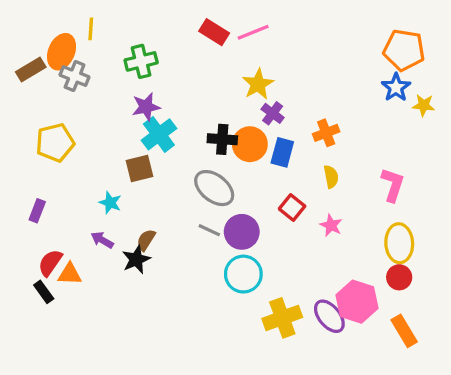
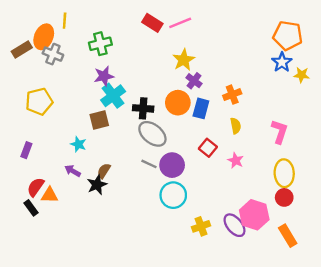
black cross: (222, 139) -> (143, 108), moved
yellow cross: (282, 318) -> (201, 226), size x0.7

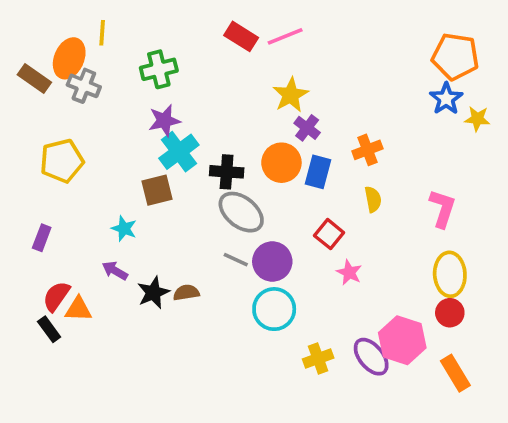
brown rectangle: (22, 49) -> (34, 78), turned 66
pink star: (236, 160) -> (349, 272), moved
brown semicircle: (104, 171) -> (186, 293), moved, turned 49

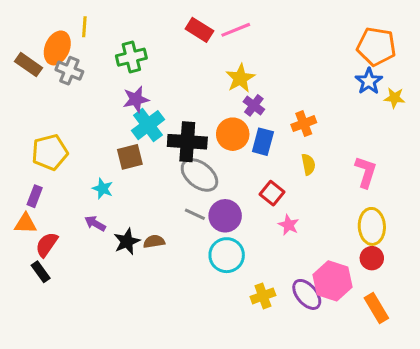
yellow pentagon: (62, 161) -> (50, 152), moved
black cross: (227, 172) -> (187, 142), size x1.4
orange triangle: (78, 309) -> (25, 223), moved

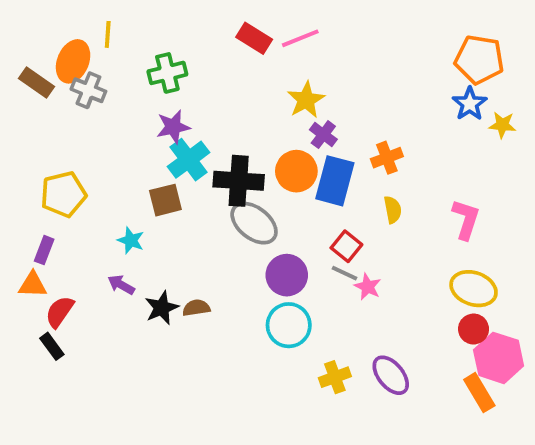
blue rectangle: (263, 142) -> (335, 181), size x1.4
gray line: (195, 214) -> (345, 273), moved
yellow ellipse: (372, 226) -> (474, 289), turned -68
pink hexagon: (332, 281) -> (499, 358), moved

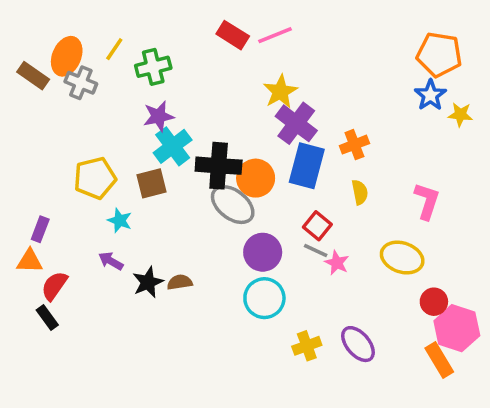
yellow line: (108, 34) -> (114, 49), moved, turned 30
purple cross: (323, 135) -> (296, 123), size x1.6
orange circle: (296, 171) -> (256, 178), moved
yellow pentagon: (63, 194) -> (95, 178), moved
yellow ellipse: (474, 289) -> (402, 258), moved

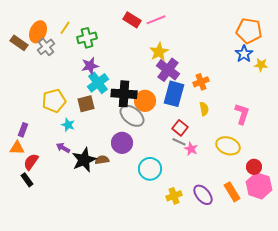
gray cross: (81, 83) -> (46, 47), turned 30
purple circle: (263, 252) -> (122, 143), moved
black star: (148, 282) -> (84, 160), size x1.4
red circle: (434, 302) -> (254, 167), moved
orange rectangle: (439, 360) -> (232, 192), moved

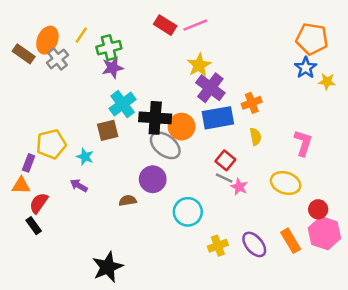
purple star: (90, 66) -> (113, 68), moved
blue rectangle: (174, 94) -> (218, 118), turned 65
yellow pentagon: (54, 101) -> (51, 144), moved
black star: (84, 160) -> (108, 267), moved

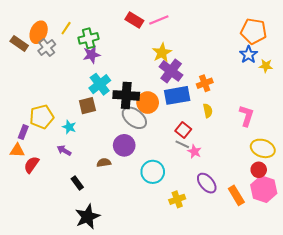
yellow ellipse: (286, 183) -> (263, 148), moved
black rectangle: (34, 226) -> (77, 183), moved
purple ellipse: (254, 244) -> (207, 183), moved

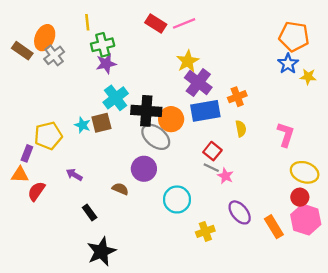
yellow line: (66, 28) -> (87, 22), moved, turned -40
cyan star: (69, 127) -> (82, 125), moved
brown semicircle: (104, 163) -> (120, 189), turned 32

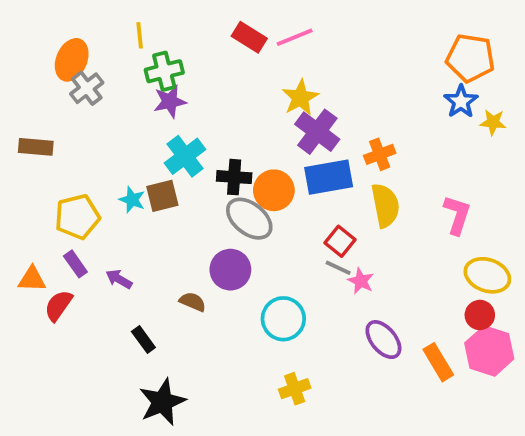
brown rectangle: (22, 51) -> (36, 147), moved, turned -30
black cross: (146, 111) -> (234, 177), size x0.7
yellow semicircle: (241, 129) -> (385, 205), size x1.6
purple rectangle: (27, 153) -> (75, 264), moved, turned -56
yellow cross: (205, 231) -> (295, 389), moved

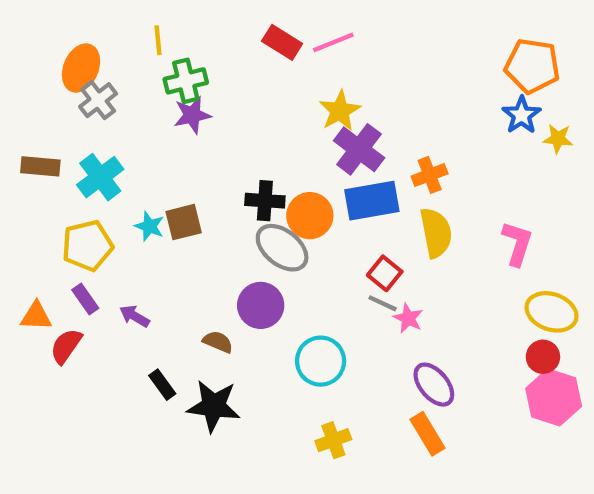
cyan cross: (185, 156) -> (100, 177), moved
orange rectangle: (438, 362) -> (427, 434), moved
black star: (162, 402) -> (214, 406), moved, turned 30

